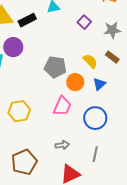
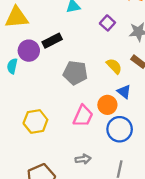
black rectangle: (27, 20) -> (52, 41), moved
orange circle: (75, 82) -> (107, 105), moved
blue triangle: (99, 84) -> (124, 92), turned -40

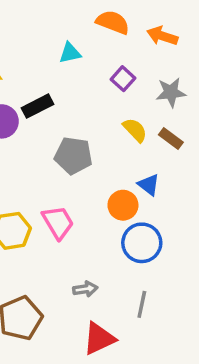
yellow semicircle: (114, 66) -> (135, 130), moved
pink trapezoid: (83, 116) -> (58, 222), moved, turned -55

